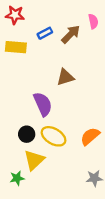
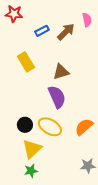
yellow rectangle: (16, 47) -> (26, 62), moved, turned 54
purple semicircle: (43, 104) -> (57, 97), moved
green star: (17, 178) -> (31, 171), moved

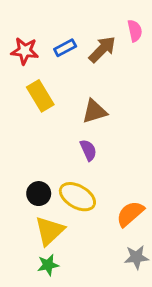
red star: (14, 14) -> (25, 51), moved
purple semicircle: (57, 97) -> (88, 150), size x0.6
orange semicircle: (84, 127) -> (130, 214), moved

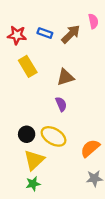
blue rectangle: (65, 48) -> (45, 33), turned 48

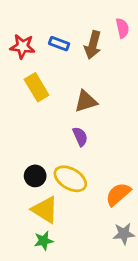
brown arrow: (71, 34) -> (93, 45), turned 150
yellow triangle: (34, 160) -> (45, 210), turned -45

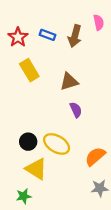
red star: (22, 46) -> (18, 37), turned 30
purple semicircle: (80, 137) -> (76, 110), moved
green star: (44, 241) -> (24, 196), moved

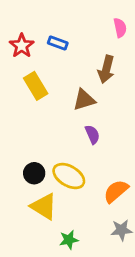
brown arrow: (75, 36) -> (106, 69), moved
green star: (24, 196) -> (69, 240), moved

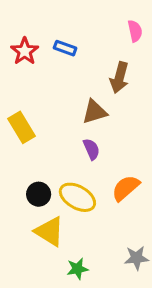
yellow rectangle: (36, 86) -> (22, 127), moved
purple semicircle: (92, 134) -> (91, 149), moved
orange semicircle: (116, 191) -> (126, 188), moved

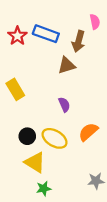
blue rectangle: (65, 48) -> (46, 34), size x1.6
brown arrow: (119, 78) -> (79, 41), moved
brown triangle: (95, 112) -> (67, 65), moved
green star: (77, 269) -> (44, 189), moved

